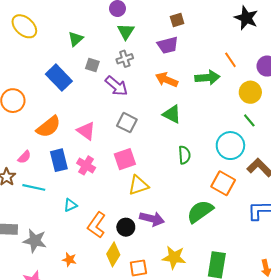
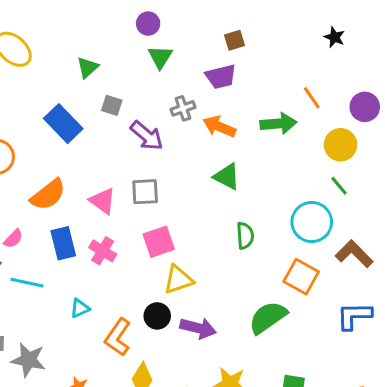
black star: (246, 18) -> (334, 37), size x0.6
gray cross: (125, 59) -> (183, 108), moved
gray square: (127, 123) -> (145, 192), moved, turned -30
black circle: (126, 227) -> (157, 316), moved

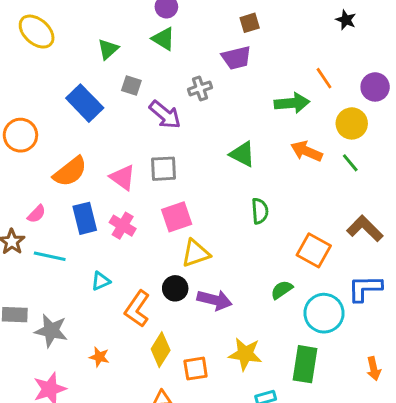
green triangle: (160, 57) -> (163, 39), moved, turned -30
orange arrow: (219, 127) -> (306, 151), moved
cyan circle: (312, 222) -> (324, 313), moved
green semicircle: (268, 317) -> (282, 290), size x0.6

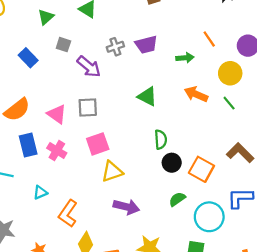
purple trapezoid: (236, 58) -> (146, 45), moved
blue rectangle: (85, 103) -> (28, 58), size x0.7
green arrow: (292, 103) -> (185, 58), size x0.7
black circle: (175, 288) -> (172, 163), moved

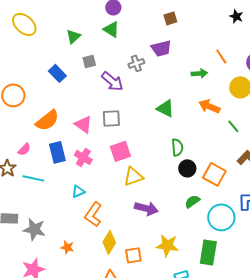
gray square: (63, 45) -> (89, 61), turned -32
purple trapezoid: (146, 45) -> (161, 48), moved
green line: (229, 103) -> (233, 126), moved
cyan triangle: (40, 192) -> (78, 191), moved

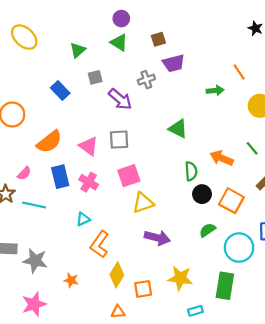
brown square: (170, 18) -> (158, 39), moved
orange arrow: (209, 106) -> (222, 158), moved

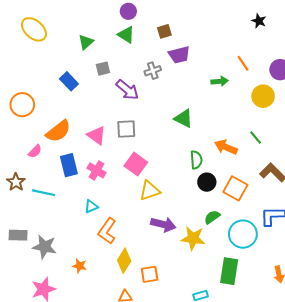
pink semicircle: (24, 173) -> (35, 151), moved
pink square: (129, 176) -> (136, 164), turned -35
yellow star: (180, 278) -> (193, 238), moved

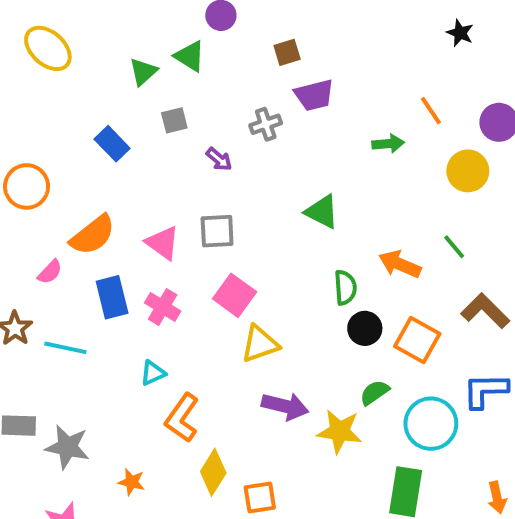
green triangle: (126, 35) -> (190, 56), moved
purple arrow: (127, 90) -> (219, 159), size x0.6

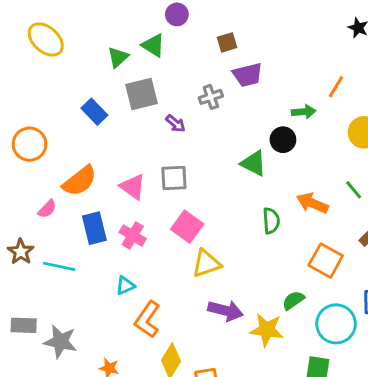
orange line: (431, 111) -> (336, 87), turned 65
gray square: (174, 120) -> (142, 94), size x1.6
black circle: (365, 328) -> (283, 140), moved

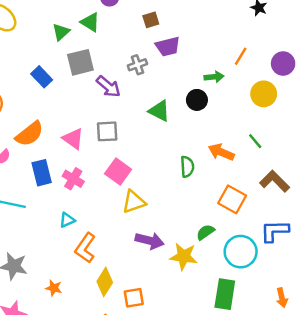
purple arrow: (175, 123) -> (108, 87), size x1.5
green triangle: (254, 163) -> (159, 111), moved

